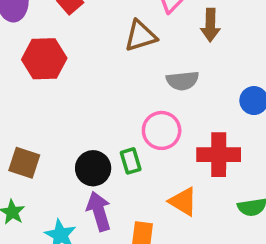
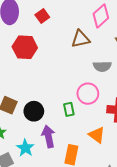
black circle: (93, 168) -> (34, 111), moved

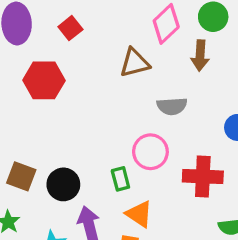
orange triangle: (97, 135) -> (139, 214), moved

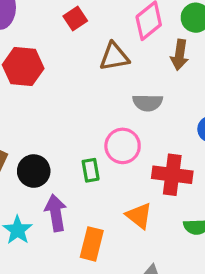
red square: (70, 28) -> (75, 19), moved
orange triangle: (139, 214) -> (139, 216), moved

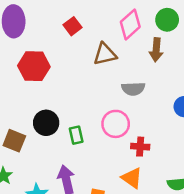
green rectangle: (91, 170) -> (76, 135), moved
black circle: (34, 171) -> (46, 123), moved
red cross: (172, 175) -> (140, 147), moved, size x0.6

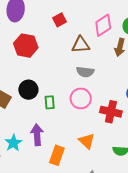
gray semicircle: (133, 89) -> (85, 72), moved
red cross: (140, 147) -> (111, 112), moved, size x1.5

